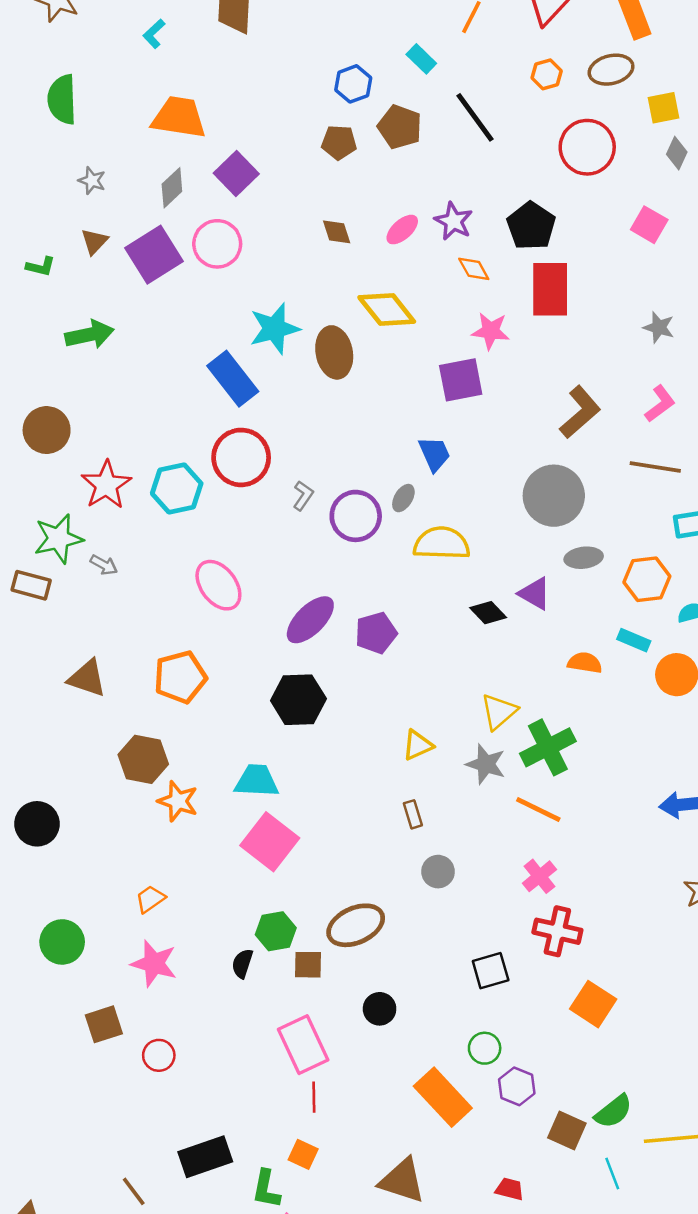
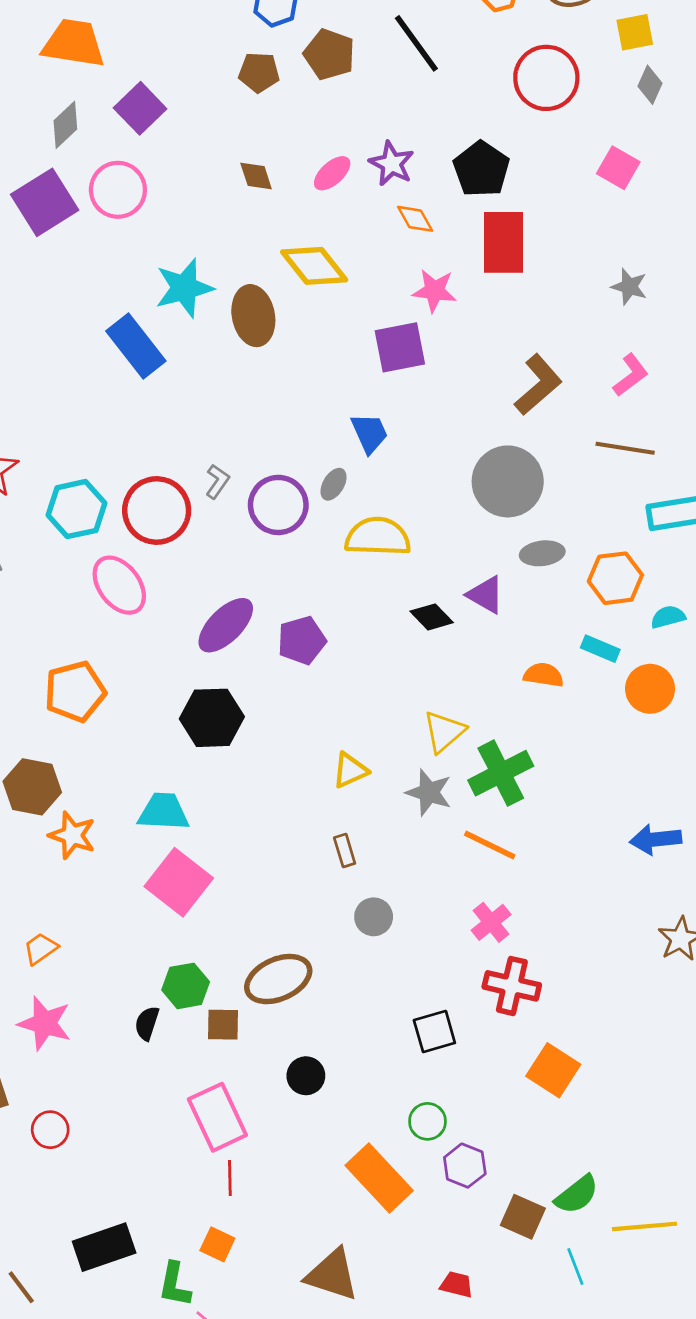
red circle: (241, 457) -> (157, 510), moved
cyan hexagon: (177, 488) -> (76, 509), moved

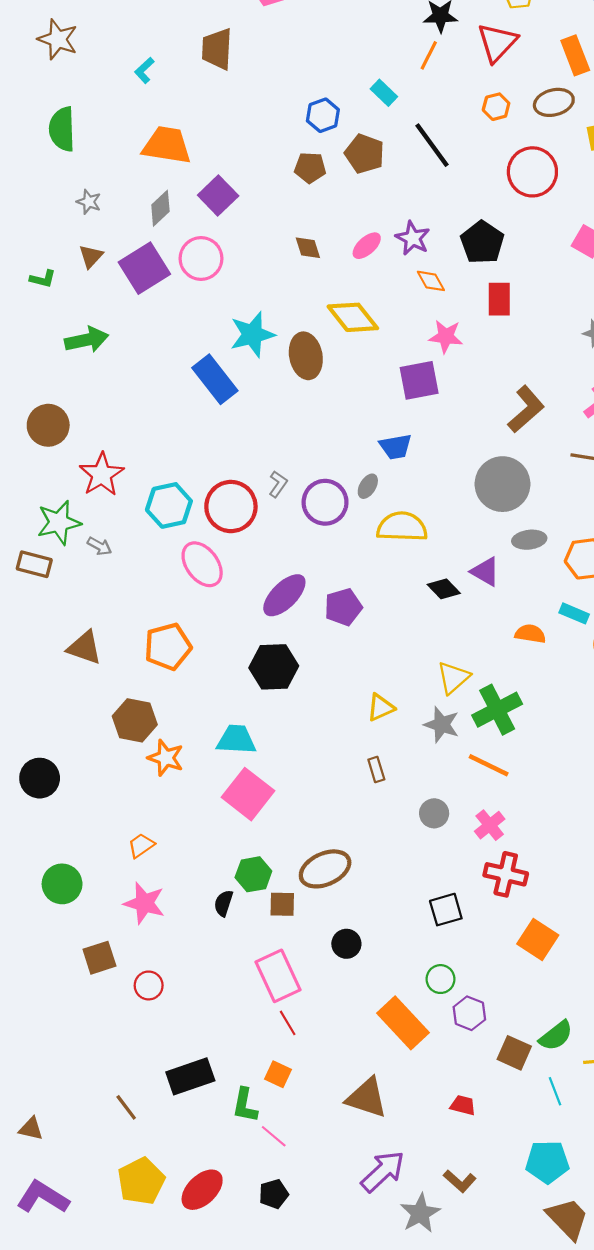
red rectangle: (504, 242) -> (499, 299), size x0.7
blue trapezoid: (369, 433) -> (396, 447), turned 104
gray circle: (374, 917) -> (434, 813), moved
red line: (230, 1178) -> (288, 1023), turned -30

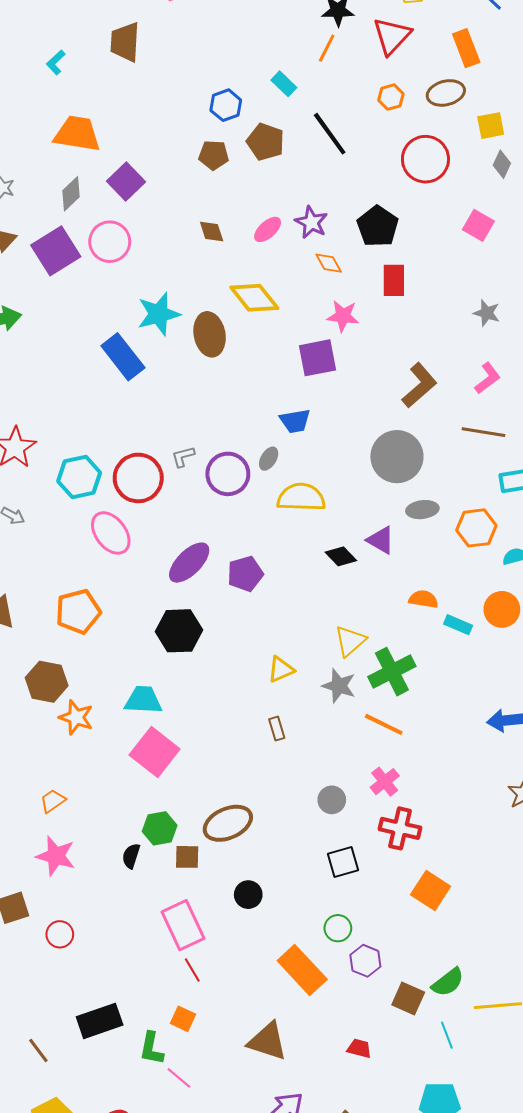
gray L-shape: (278, 484) -> (183, 457), turned -140
cyan rectangle: (574, 613) -> (458, 625), moved
gray circle: (434, 813) -> (332, 800), moved

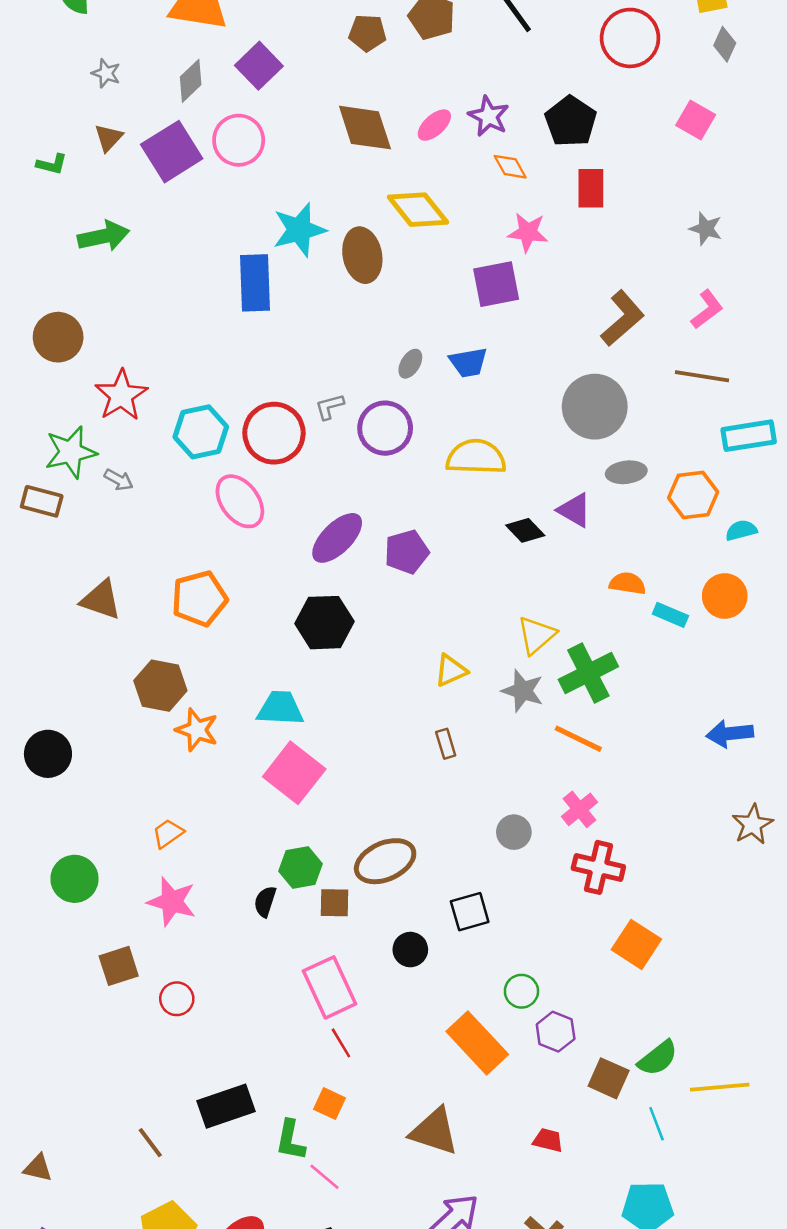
brown diamond: (212, 231) -> (365, 128), size x1.8
blue rectangle: (123, 357) -> (255, 283), turned 36
gray ellipse: (269, 459) -> (410, 364), moved
black square: (343, 862) -> (470, 912), moved

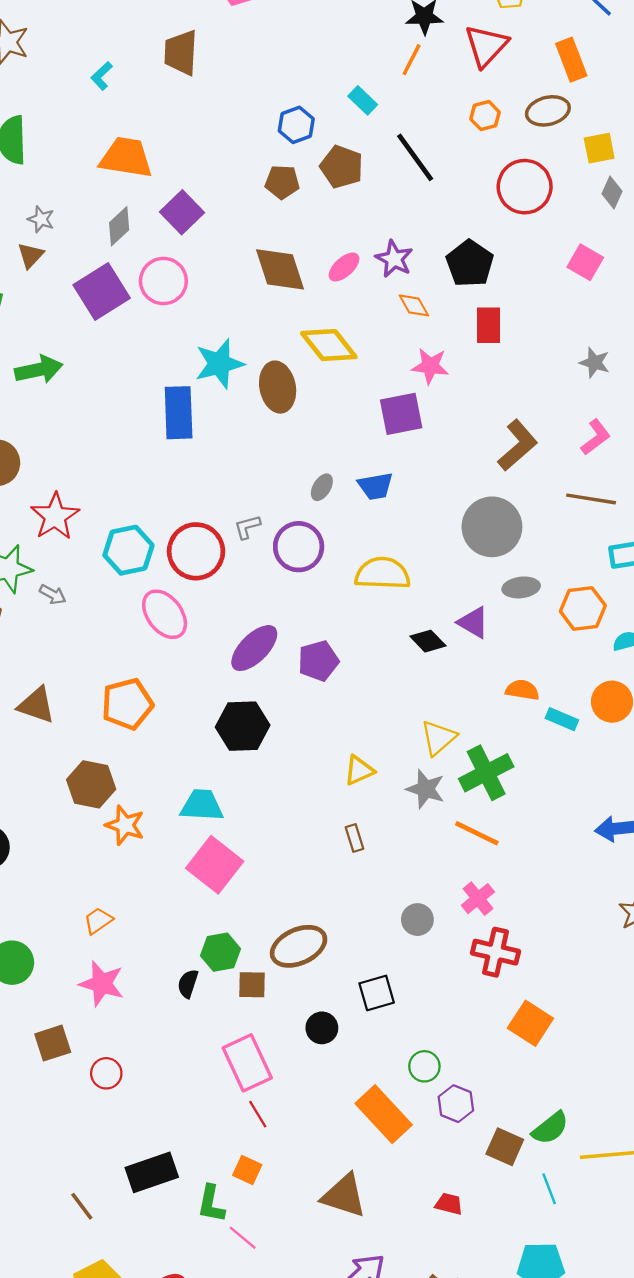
brown triangle: (109, 138) -> (31, 255), moved

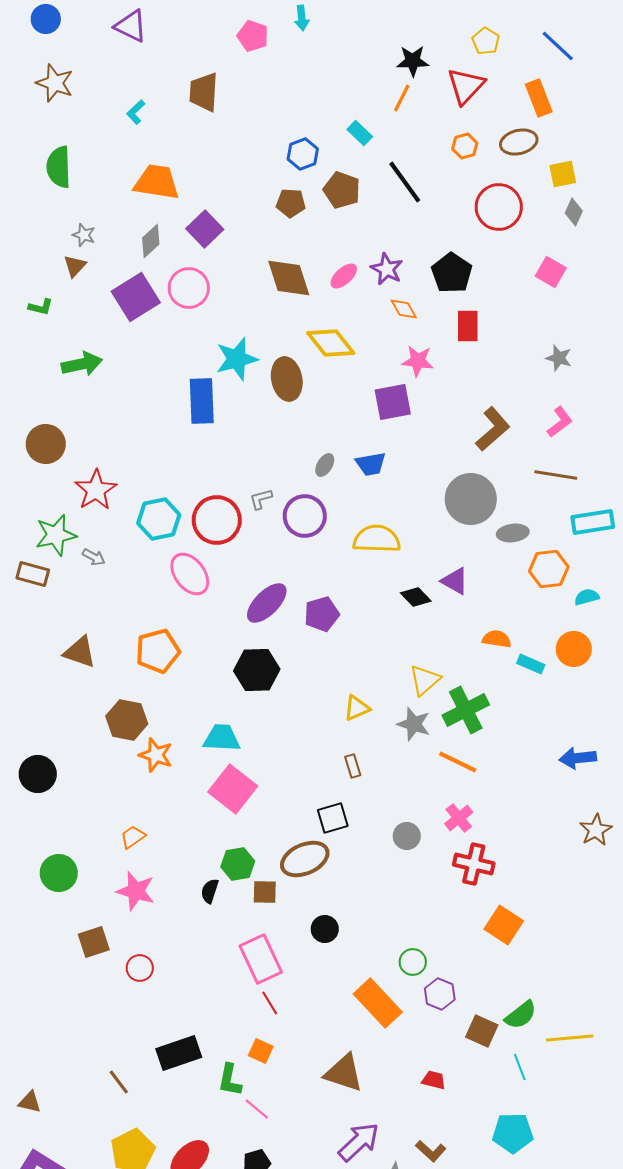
gray ellipse: (521, 587) -> (513, 533), moved
black square: (377, 993) -> (333, 818), moved

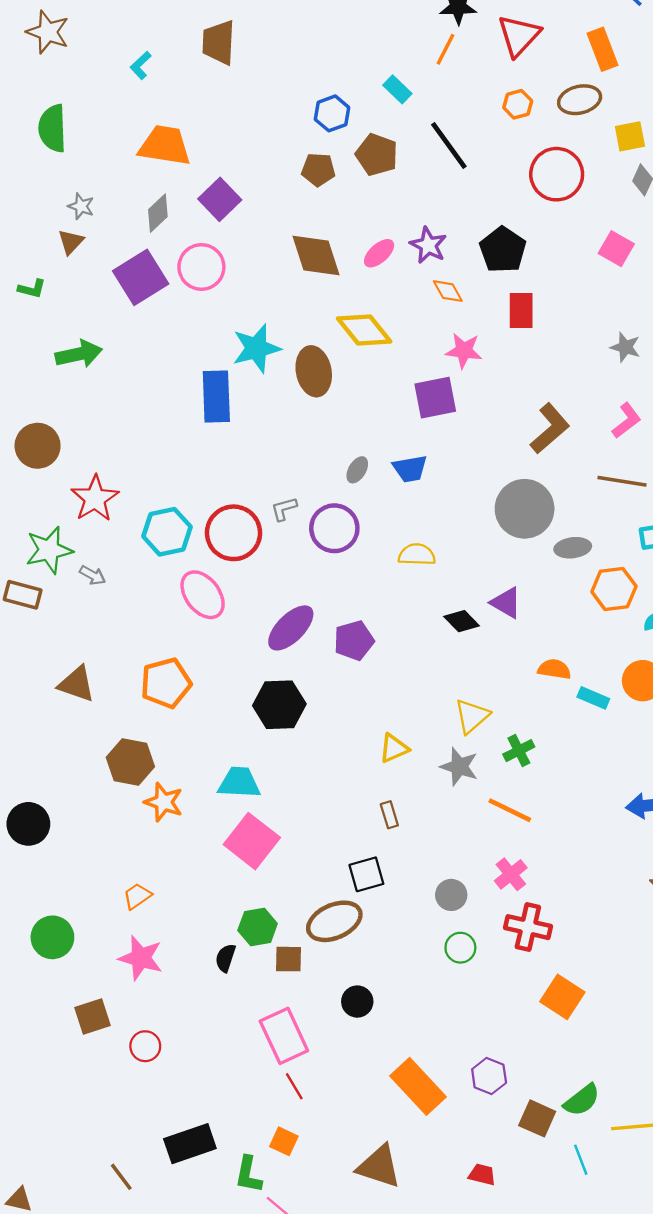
yellow semicircle: (377, 539) -> (417, 555), size x0.7
green cross: (466, 710) -> (519, 751), size x0.6
green circle: (413, 962) -> (460, 948), moved

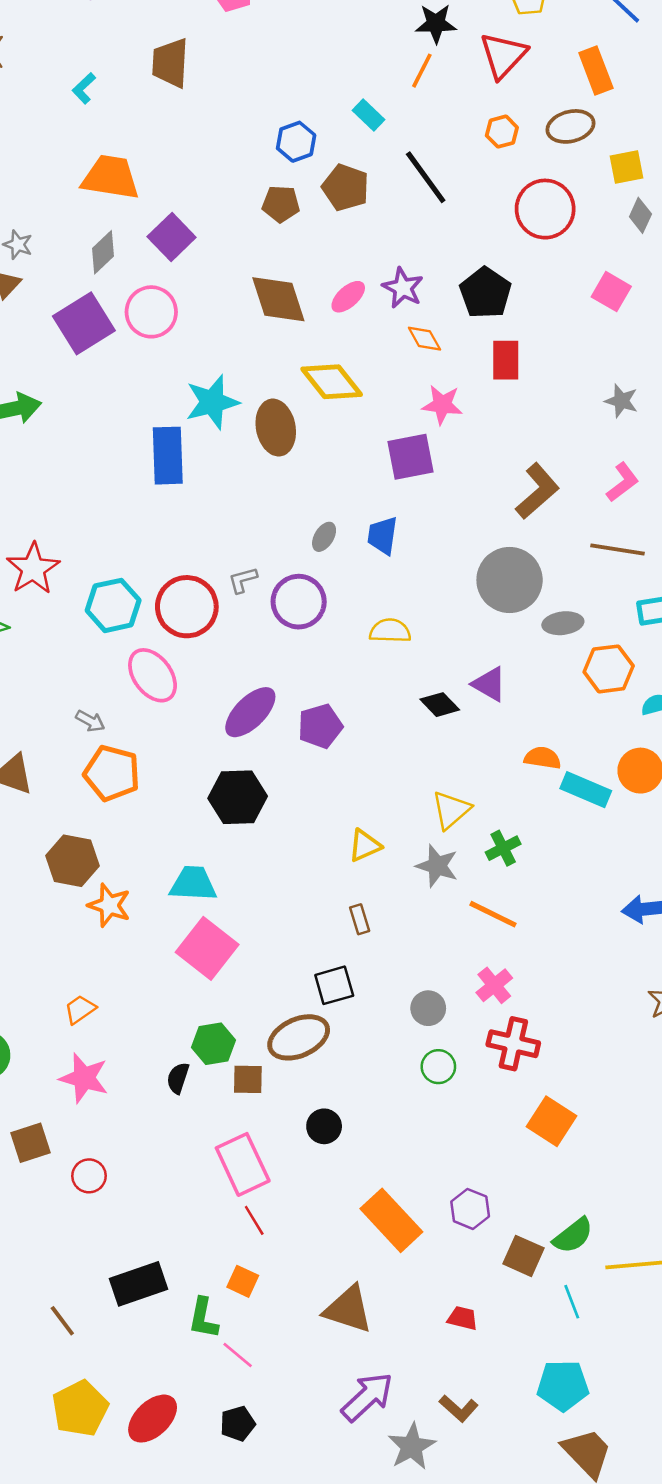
blue trapezoid: (410, 469) -> (382, 536), turned 108
gray arrow: (93, 575) -> (90, 721), moved
orange pentagon: (166, 683) -> (112, 773), turned 30
cyan rectangle: (593, 698) -> (586, 790), size x1.4

